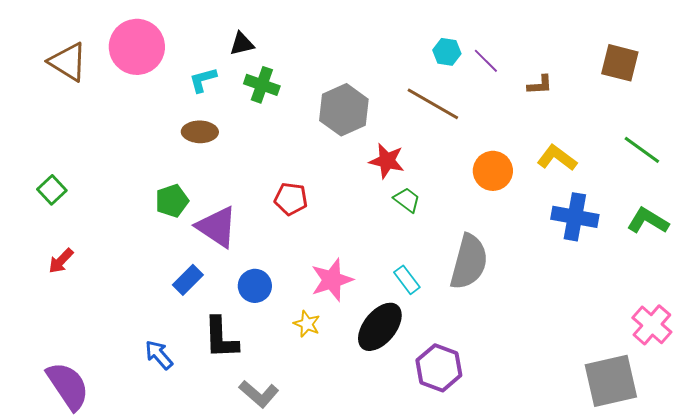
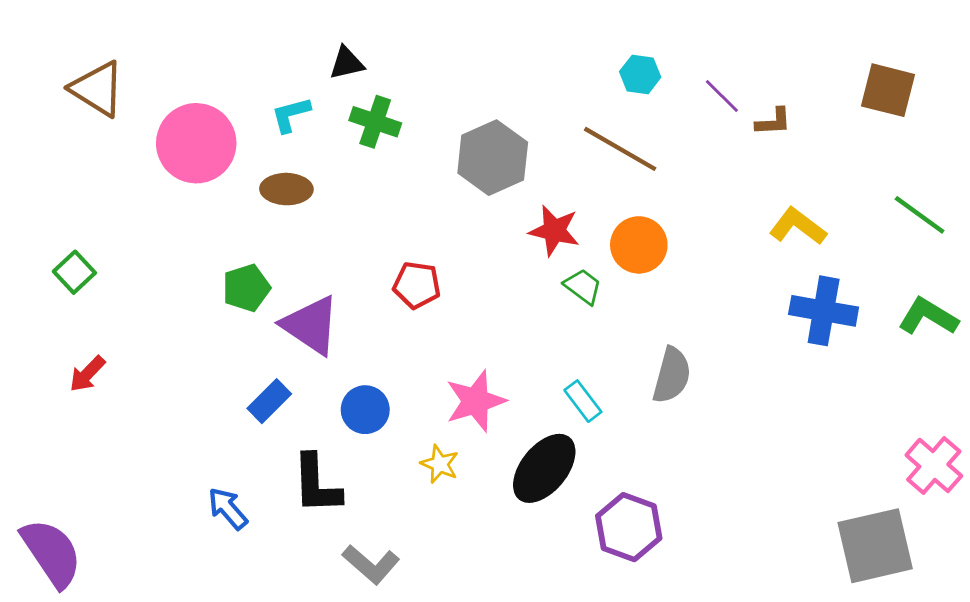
pink circle: (137, 47) -> (196, 143), moved
purple line: (486, 61) -> (722, 96), moved
orange circle: (493, 171) -> (639, 245), moved
gray semicircle: (469, 262) -> (672, 375), size x0.7
purple semicircle: (68, 386) -> (52, 553), moved

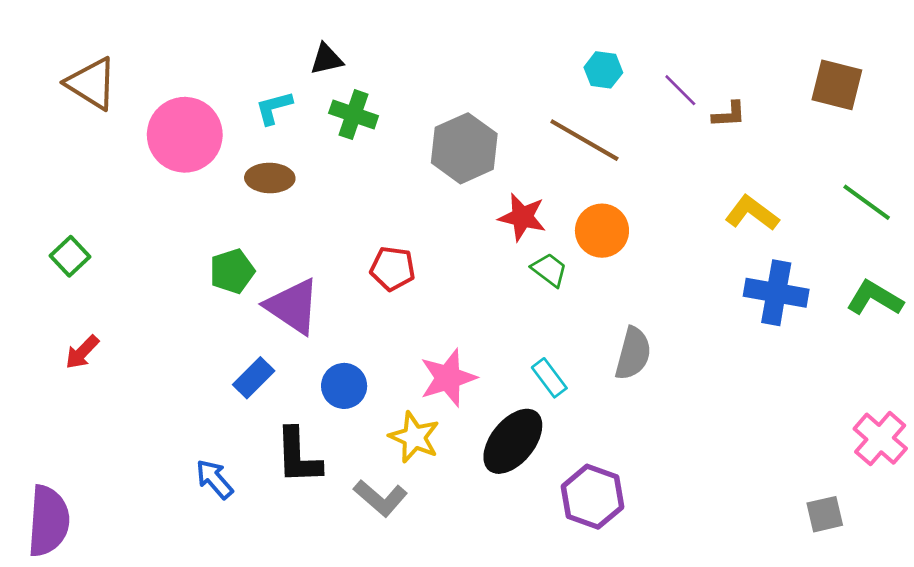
yellow star: (440, 464) -> (414, 437), size x1.4
gray square: (875, 546) -> (825, 514), size x0.5
purple semicircle: (52, 553) -> (48, 521), turned 38
gray L-shape: (371, 564) -> (381, 498), moved

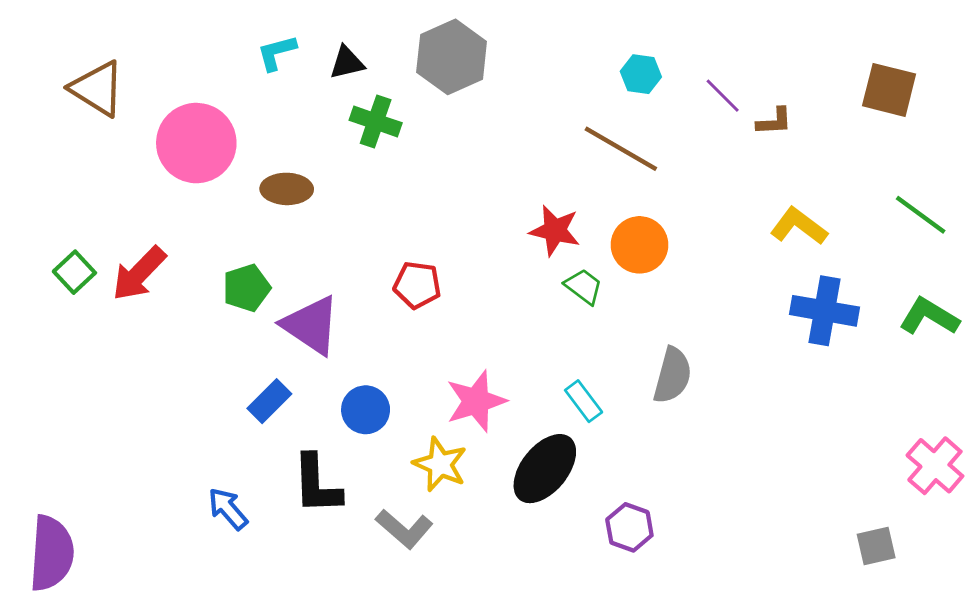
cyan L-shape: (274, 108) -> (277, 53), moved
gray hexagon: (464, 148) -> (452, 57), moved
red arrow: (82, 352) -> (139, 274), moved, size x1.5
purple hexagon: (593, 497) -> (629, 527), size x0.7

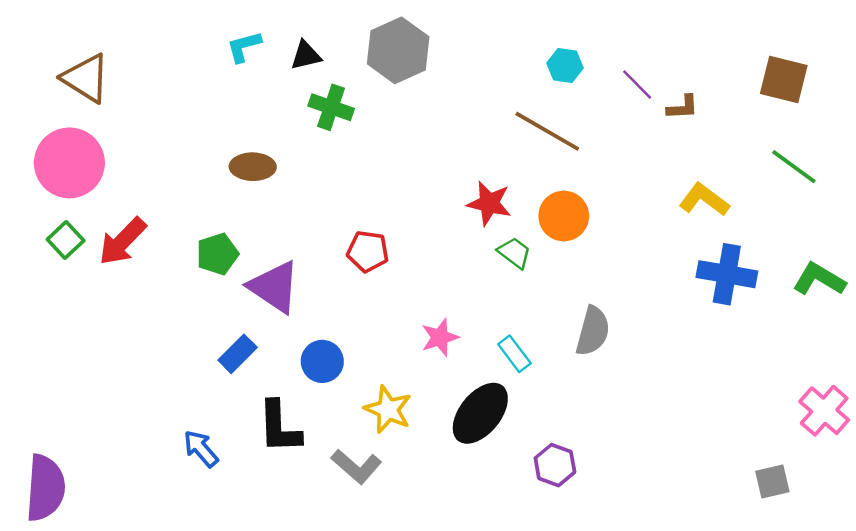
pink circle: (196, 143) -> (69, 163), moved
green line: (921, 215) -> (794, 167), moved
pink star: (476, 401) -> (440, 337), moved, size x0.7

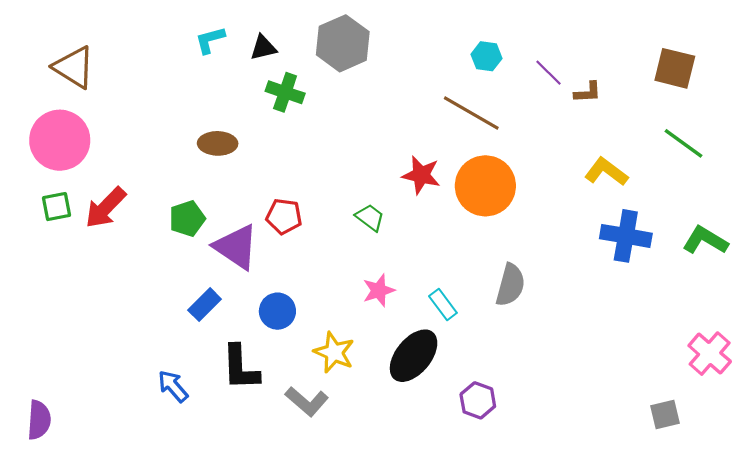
orange circle: (564, 216) -> (485, 186), size x1.4
green square: (66, 240) -> (56, 207), turned 32
red pentagon: (368, 251) -> (284, 216), moved
green trapezoid: (514, 253) -> (370, 217), moved
purple semicircle: (45, 488) -> (39, 420), size x0.7

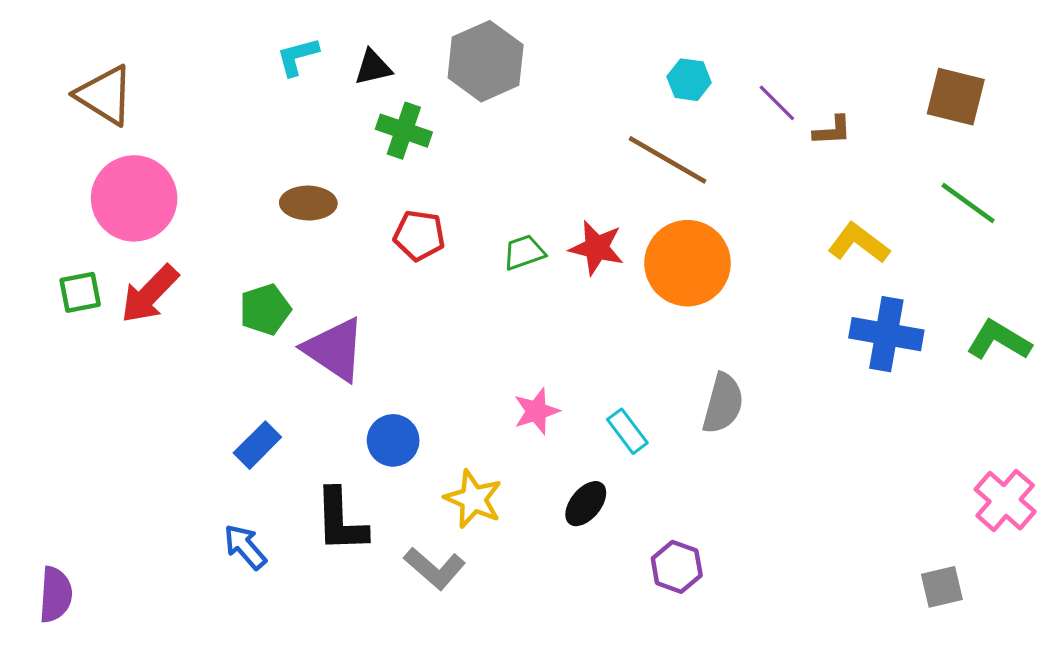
pink circle: (60, 140) -> (134, 198), moved
red pentagon: (284, 216) -> (419, 235), moved
green trapezoid: (370, 217) -> (524, 252), moved, turned -56
blue rectangle: (205, 305) -> (257, 445), moved
black ellipse: (414, 356) -> (586, 504), size x0.6

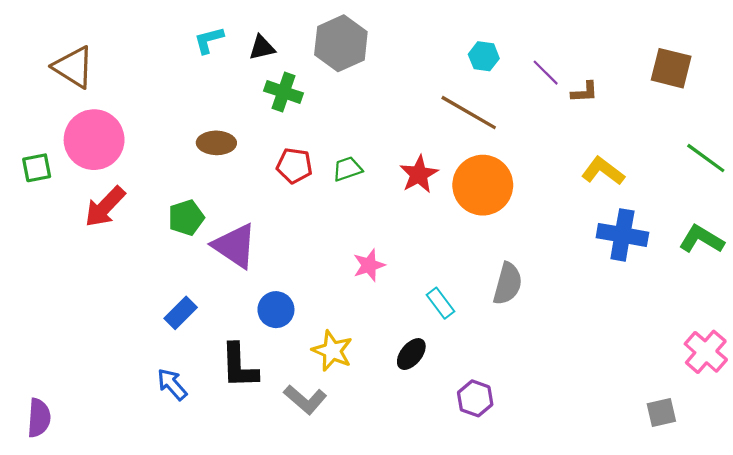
green line: (968, 203) -> (706, 158), moved
red star: (597, 248) -> (419, 174), turned 30
green trapezoid: (524, 252) -> (347, 169), moved
green square: (80, 292) -> (37, 168), moved
pink star: (536, 411) -> (369, 265), moved

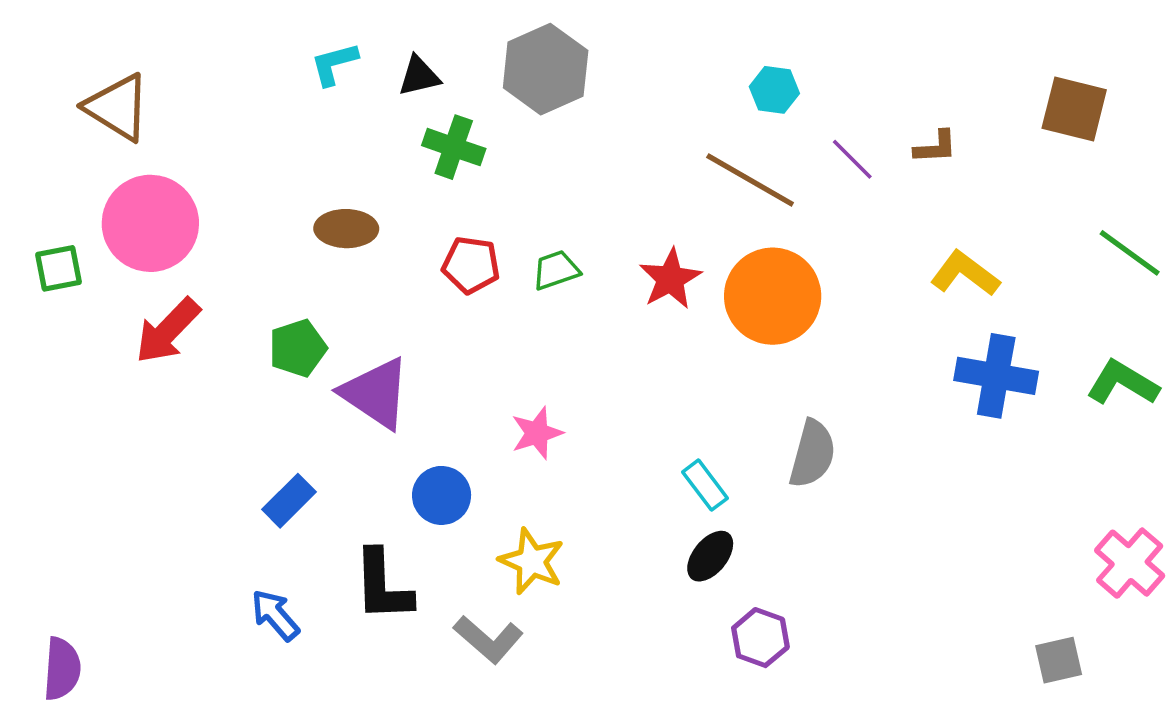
purple line: (546, 73) -> (852, 159), moved
pink star: (369, 265) -> (537, 433), moved
black ellipse: (411, 354) -> (710, 556), moved

